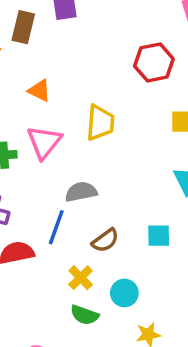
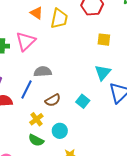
orange triangle: (39, 91) -> (37, 13), moved
yellow trapezoid: (100, 123) -> (59, 19), moved
cyan square: (159, 236) -> (83, 101), turned 32

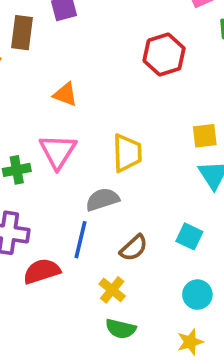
yellow trapezoid: (59, 19) -> (127, 153), moved
yellow square: (104, 40) -> (205, 136), moved
cyan circle: (60, 131) -> (197, 295), moved

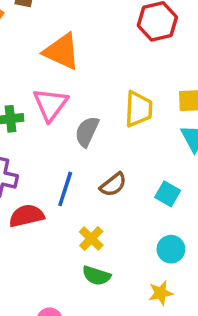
orange triangle: (65, 94) -> (62, 51), size x1.6
yellow trapezoid: (127, 153) -> (138, 109), moved
gray semicircle: (102, 199) -> (87, 132), moved, turned -52
brown semicircle: (134, 248) -> (113, 185), moved

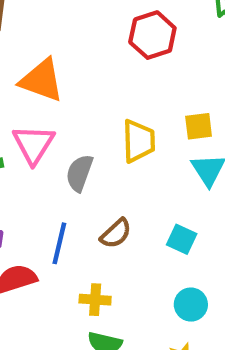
yellow cross: (91, 239) -> (95, 300), turned -35

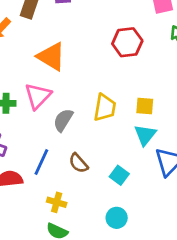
brown semicircle: (116, 233) -> (78, 163), turned 80

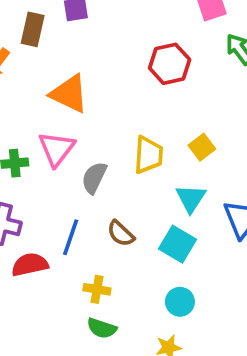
yellow square: (145, 106) -> (202, 147), turned -36
cyan triangle: (145, 135) -> (191, 198), moved
cyan square: (119, 175) -> (177, 244), size x1.4

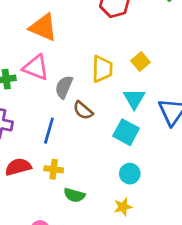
pink triangle: (57, 149) -> (36, 67), turned -44
brown semicircle: (121, 233) -> (83, 110), moved
red semicircle: (30, 265) -> (18, 167), moved
yellow cross: (97, 289) -> (54, 169), moved

